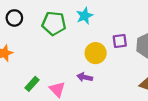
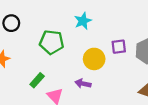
green pentagon: (54, 23) -> (52, 42), moved
green rectangle: (32, 84) -> (37, 80), moved

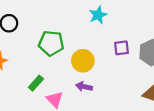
cyan star: (83, 21) -> (98, 15), moved
yellow circle: (94, 59) -> (83, 61), moved

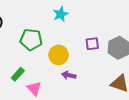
cyan star: (98, 15) -> (61, 14), moved
purple arrow: (84, 87) -> (69, 75), moved

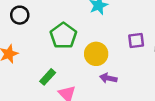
green pentagon: (31, 40) -> (63, 36), turned 30

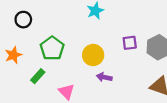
green pentagon: (63, 36) -> (52, 48), moved
green rectangle: (48, 77) -> (38, 76), moved

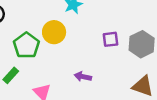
yellow circle: (93, 55) -> (54, 32), moved

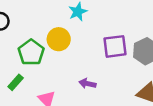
purple square: (110, 39) -> (115, 46), size x1.5

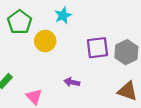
green pentagon: (31, 52) -> (20, 22), moved

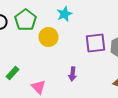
purple arrow: (72, 82) -> (72, 74), turned -96

